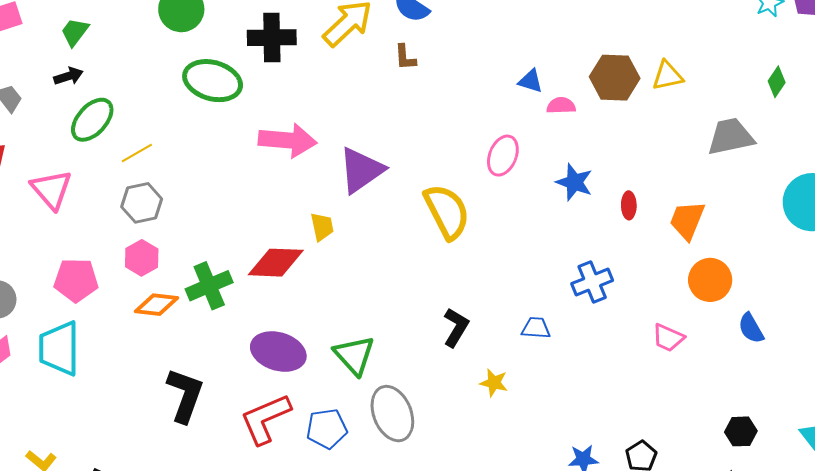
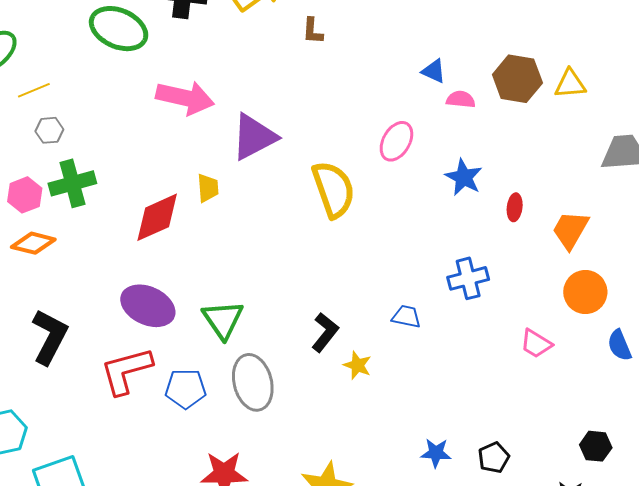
gray hexagon: (142, 203) -> (49, 130), moved, size x0.7
red diamond: (276, 263) -> (157, 217), turned -34
green cross: (209, 286) -> (72, 183), moved
black L-shape: (456, 327) -> (325, 332), moved

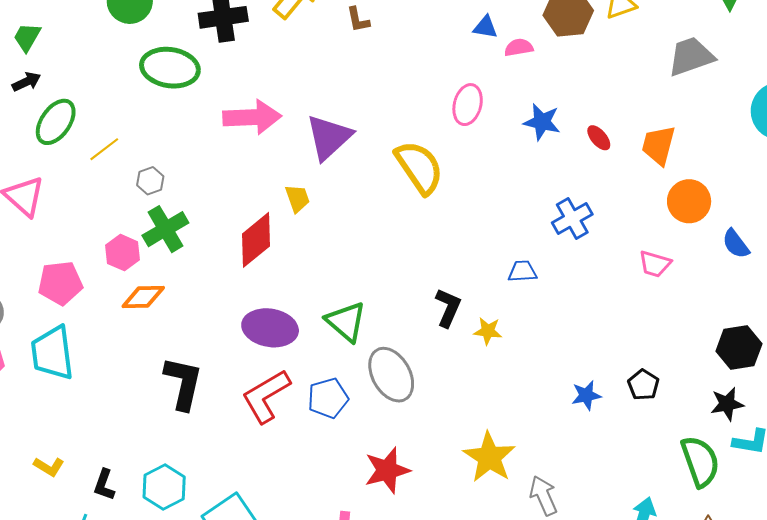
gray hexagon: (49, 130) -> (150, 181), moved
red ellipse: (515, 207) -> (599, 138), turned -32
black hexagon: (596, 446) -> (739, 348), size x1.4

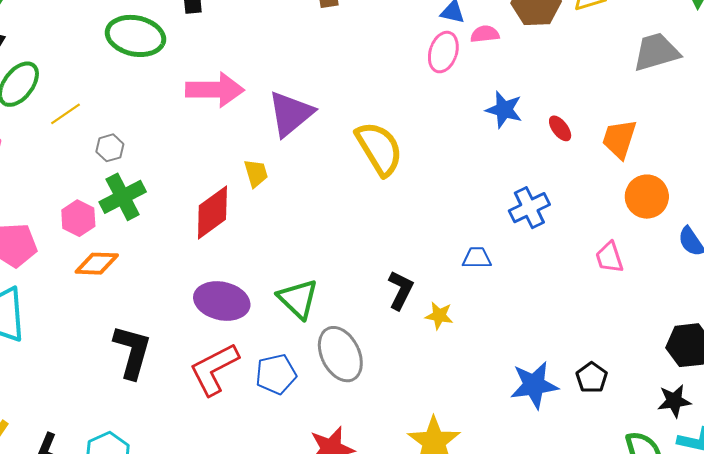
pink ellipse: (468, 105) -> (443, 52), moved
pink trapezoid: (655, 264) -> (609, 257), turned 52
blue star: (586, 395) -> (534, 385), size x1.6

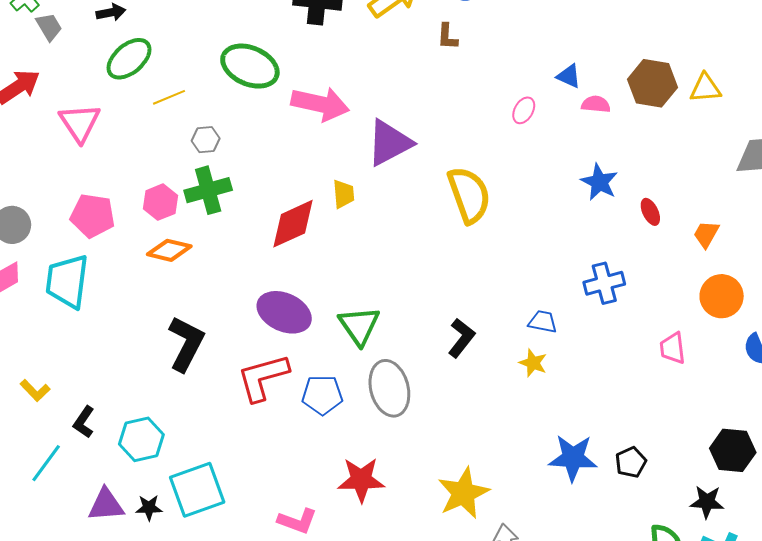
green ellipse: (135, 36) -> (250, 66), moved
pink ellipse: (443, 52) -> (524, 110), moved, size x0.7
orange trapezoid: (619, 139) -> (706, 234), size x0.7
yellow star: (439, 316) -> (533, 363), moved

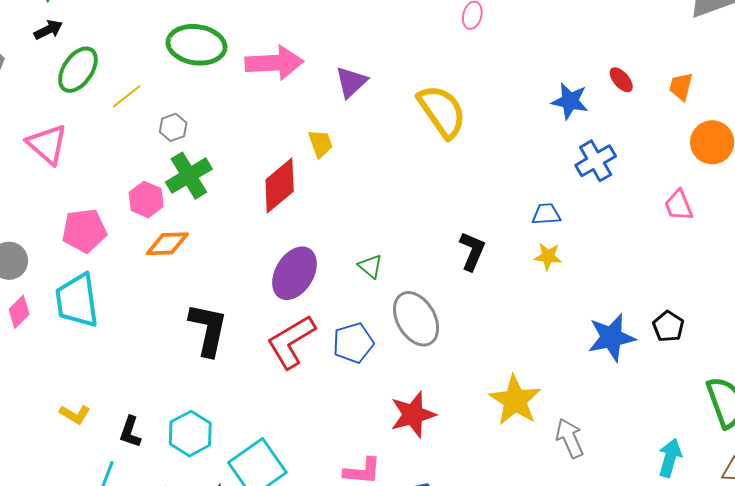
purple triangle: (389, 143) -> (351, 82), size x0.7
blue star: (599, 182) -> (570, 101), moved
purple ellipse: (284, 312) -> (294, 273), turned -68
green triangle: (359, 326) -> (370, 266), size x0.6

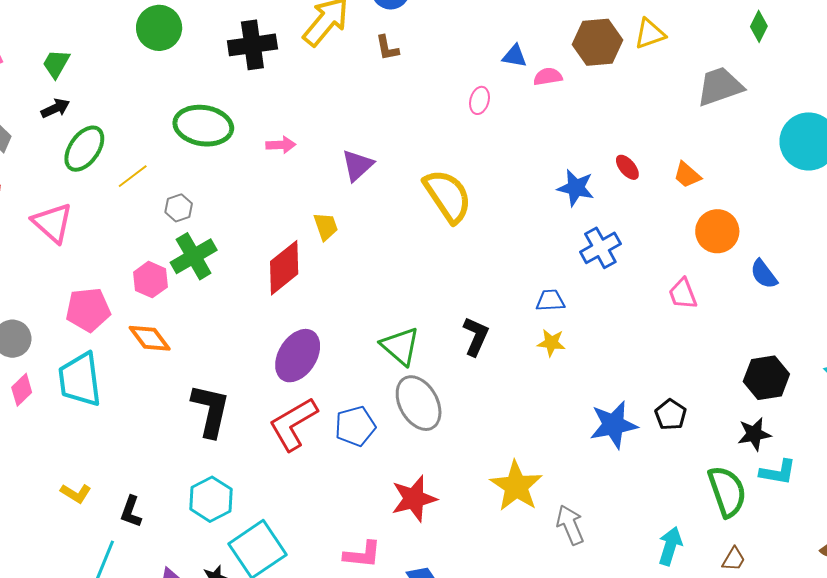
pink arrow: (274, 63) -> (281, 145), size x0.5
orange trapezoid: (681, 86) -> (687, 175), turned -64
orange diamond: (167, 244) -> (150, 338), moved, turned 54
green triangle: (370, 266) -> (400, 346), moved, size x1.6
cyan hexagon: (190, 434) -> (211, 499), moved

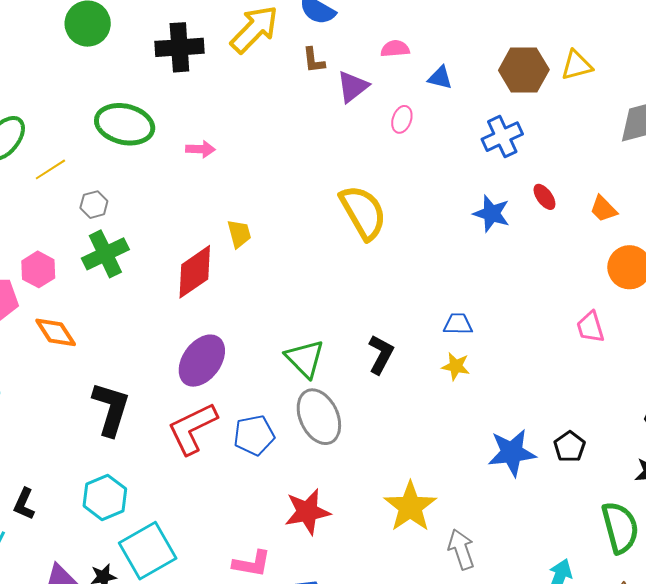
pink semicircle: (548, 77) -> (395, 49), moved
purple triangle: (357, 165) -> (353, 87), moved
blue cross: (600, 248) -> (502, 137), moved
pink hexagon: (150, 280) -> (38, 269), moved

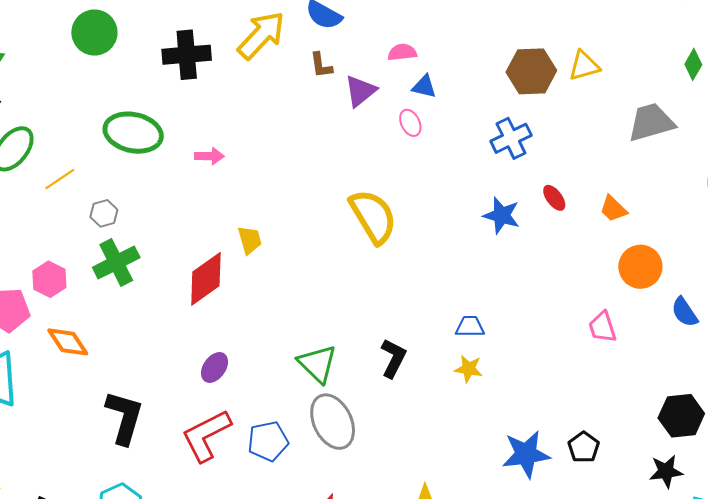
blue triangle: (440, 78) -> (424, 87), moved
pink ellipse: (402, 119) -> (410, 123), turned -44
purple ellipse: (202, 361) -> (214, 367), size x0.6

